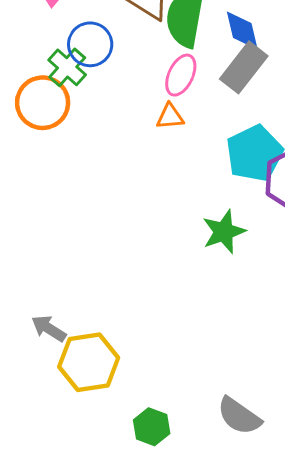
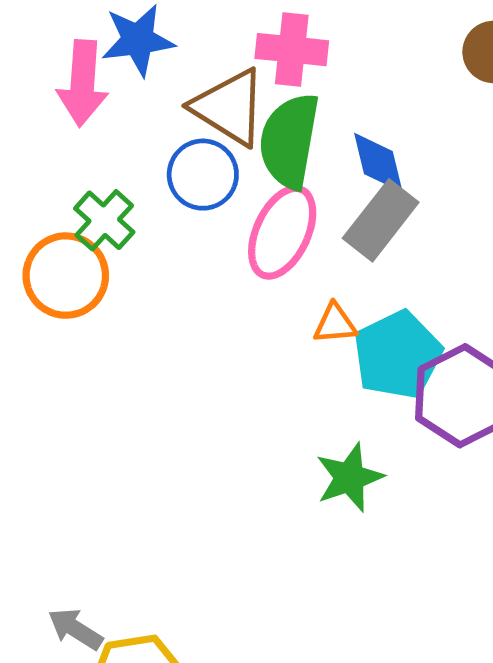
blue circle: (90, 44) -> (203, 175), moved
pink ellipse: (181, 75) -> (282, 232), size x1.4
orange triangle: (170, 117) -> (335, 324), moved

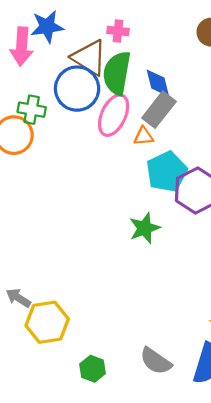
pink cross: (292, 50) -> (118, 31), size x0.7
blue circle: (203, 175) -> (77, 89), size x1.4
green cross: (104, 220) -> (32, 110), turned -32
orange triangle: (335, 324) -> (143, 136), moved

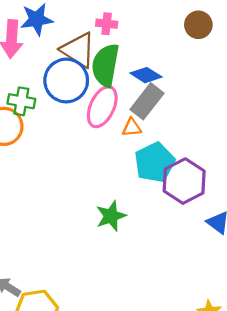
blue diamond: (158, 83) -> (146, 75), turned -44
green star: (145, 228) -> (111, 216), moved

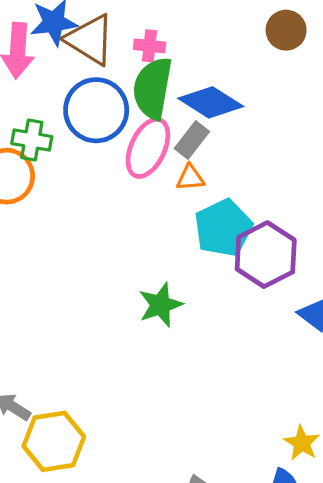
pink cross: (107, 24) -> (150, 46), moved
brown triangle: (78, 50) -> (90, 40), moved
blue diamond: (146, 75) -> (211, 102), size x1.4
gray rectangle: (147, 101) -> (192, 140), moved, size x0.7

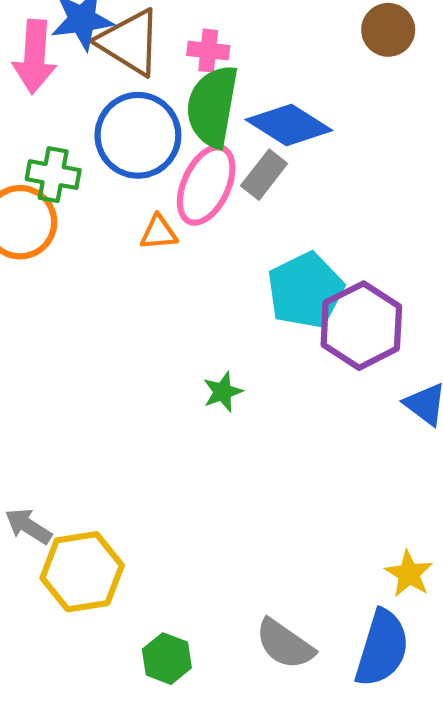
orange triangle: (190, 178) -> (159, 233), moved
green star: (161, 305) -> (223, 392), size x0.7

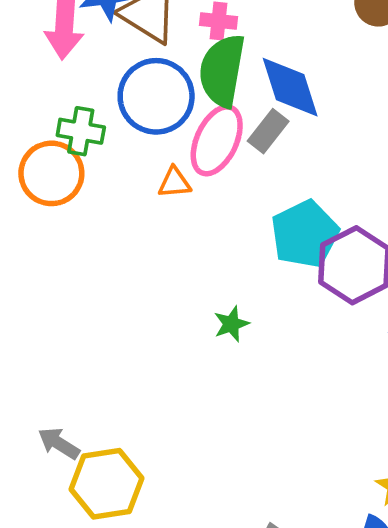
blue diamond: (289, 125) -> (290, 87), turned 40

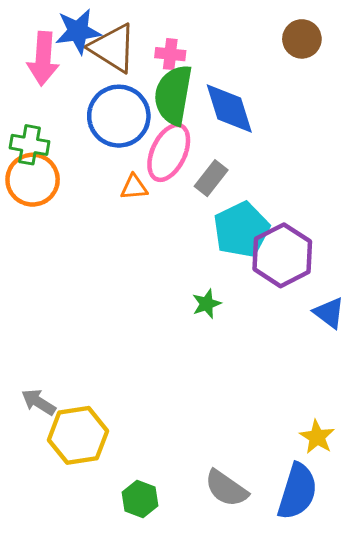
green cross: (81, 131) -> (30, 145), moved
gray rectangle: (268, 131) -> (211, 178), moved
green star: (231, 324) -> (207, 304), moved

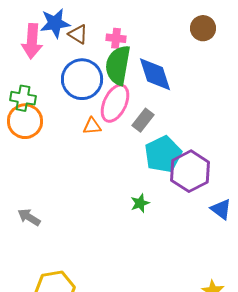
brown triangle: (113, 48) -> (78, 34), size x0.6
gray arrow: (39, 402) -> (29, 217), moved

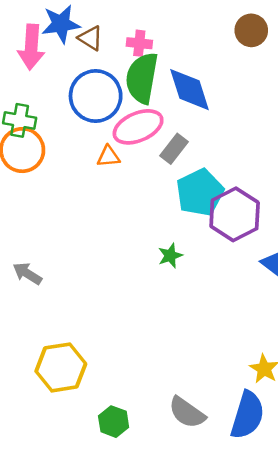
pink ellipse: (115, 103) -> (138, 127), turned 42

